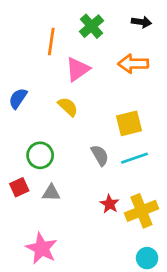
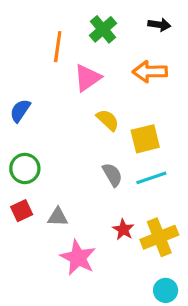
yellow semicircle: (68, 107) -> (108, 120), moved
green circle: (40, 155) -> (25, 168), moved
pink star: (42, 248) -> (78, 258), moved

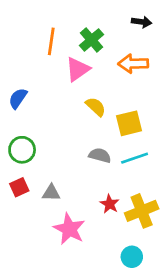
green cross: (103, 29) -> (92, 40), moved
gray semicircle: (112, 175) -> (100, 155), turned -45
cyan circle: (166, 290) -> (132, 257), moved

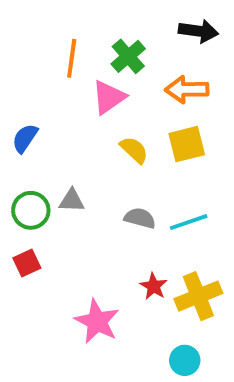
black arrow: (142, 22) -> (198, 31), size x1.4
yellow square: (129, 123) -> (187, 144), moved
gray triangle: (51, 193) -> (72, 201), moved

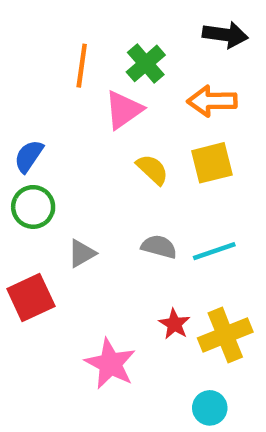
gray triangle: (72, 201) -> (82, 253), moved, turned -32
green circle: (31, 210) -> (33, 207), moved
red square: (27, 263) -> (31, 297), size x1.5

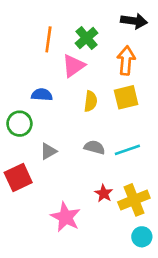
orange arrow: (212, 101) -> (126, 60), turned 96
blue semicircle: (29, 156) -> (42, 95), moved, turned 60
yellow semicircle: (152, 169) -> (91, 101), turned 54
cyan circle: (210, 408) -> (142, 237), moved

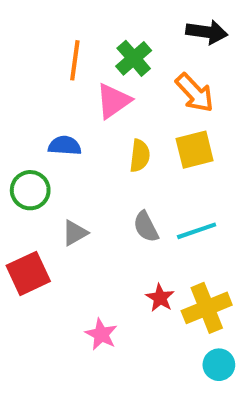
orange arrow: (126, 60) -> (195, 93), turned 132
gray semicircle: (94, 147) -> (146, 227), turned -132
pink star: (66, 217) -> (101, 334), size x0.7

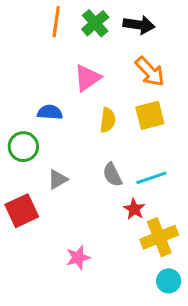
black arrow: (207, 32) -> (139, 25), moved
green cross: (134, 58) -> (95, 23), moved
orange line: (75, 60) -> (56, 22), moved
red star: (160, 298) -> (134, 209), moved
pink star: (101, 334) -> (78, 258), turned 30

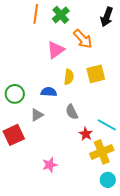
black arrow: (139, 25) -> (107, 17), moved, turned 102
orange arrow: (150, 72) -> (83, 39), moved
blue semicircle: (50, 112) -> (49, 92), moved
cyan line: (151, 178) -> (107, 125), moved, turned 48

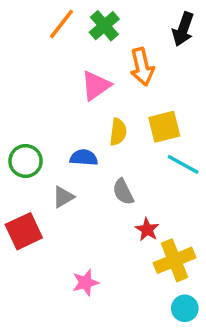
orange line: (36, 14) -> (61, 24), turned 30
orange arrow: (83, 39) -> (142, 67), turned 30
cyan line: (107, 125) -> (183, 164), moved

